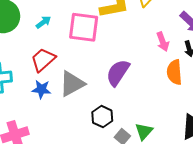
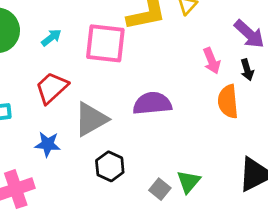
purple semicircle: (118, 73) -> (152, 103), turned 52
blue star: (41, 89) -> (48, 144), moved
black hexagon: (102, 117) -> (110, 166), moved

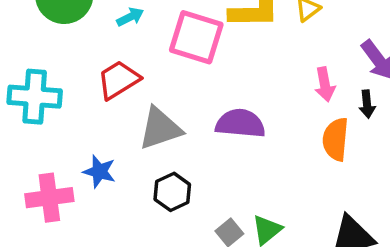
blue star: (48, 144) -> (99, 171), moved

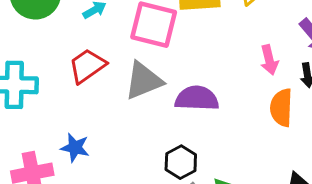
gray triangle: (160, 128) -> (144, 81), moved
black hexagon: (172, 192) -> (181, 162), moved

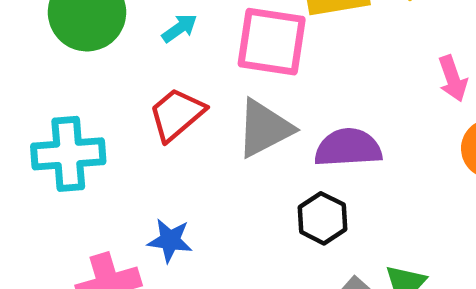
black hexagon: (181, 162) -> (322, 218), moved

